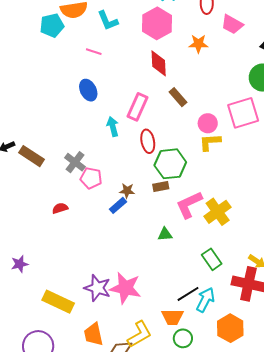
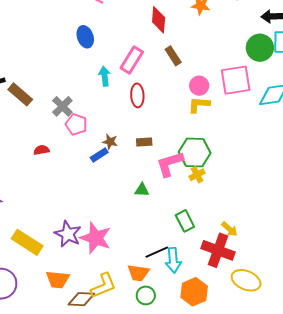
green hexagon: (170, 164) -> (195, 152), moved
yellow cross: (218, 212) -> (197, 175), size x0.6
cyan arrow: (205, 300) -> (173, 260), turned 140
orange trapezoid: (93, 334) -> (58, 279), turned -80

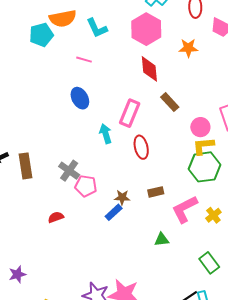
brown rectangle: (20, 94) -> (25, 166), turned 50
green hexagon: (195, 152) -> (204, 167), moved

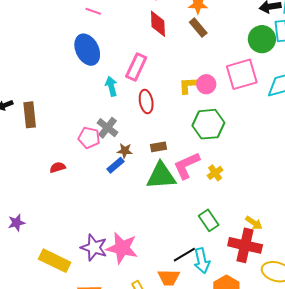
blue ellipse: (80, 98) -> (87, 50), size x1.4
brown rectangle: (170, 102) -> (198, 28), moved
yellow L-shape: (203, 146) -> (189, 85), moved
gray cross: (69, 171) -> (107, 128), moved
green triangle: (162, 240) -> (161, 176), moved, size x2.0

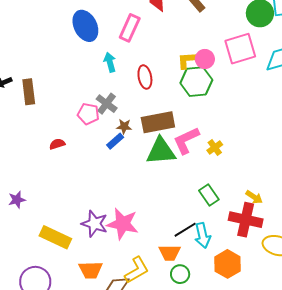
pink rectangle: (136, 67) -> (130, 28), moved
green hexagon: (208, 124) -> (196, 82), moved
brown rectangle: (159, 147) -> (158, 122), size x2.0

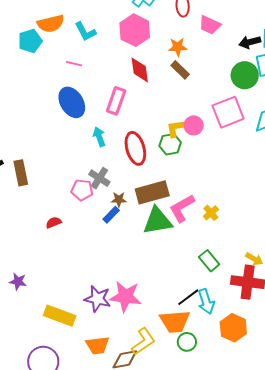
red ellipse: (145, 77) -> (135, 148), size x1.4
green hexagon: (196, 82) -> (170, 144), moved, size x0.7
purple star: (17, 200) -> (18, 281), turned 30
orange trapezoid: (170, 253) -> (175, 321), size x1.4

